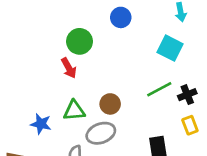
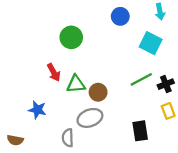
blue circle: (121, 17) -> (120, 16), moved
red arrow: (69, 68) -> (54, 72), moved
green triangle: (74, 111) -> (76, 84), moved

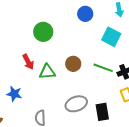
green line: (141, 79) -> (103, 68), turned 48
brown circle: (98, 92) -> (73, 64), moved
gray ellipse: (90, 118) -> (76, 104), moved

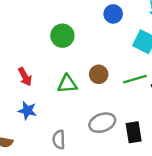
red arrow: (28, 62) -> (25, 77), moved
green line: (103, 68) -> (135, 79), turned -36

